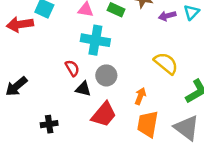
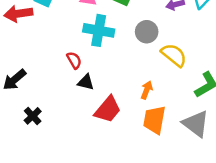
gray circle: (106, 75) -> (147, 32), moved
black cross: (49, 124) -> (33, 116), moved, turned -35

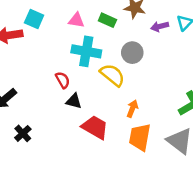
yellow semicircle: (174, 55) -> (112, 75), moved
red trapezoid: (108, 109) -> (95, 127), turned -100

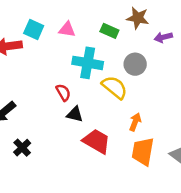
pink triangle: (76, 20) -> (67, 30), moved

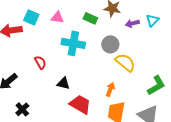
yellow semicircle: (115, 87) -> (125, 62), moved
red semicircle: (63, 92) -> (40, 62), moved

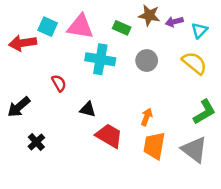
pink triangle: (57, 17) -> (80, 27), size x1.6
purple arrow: (132, 23) -> (174, 22), moved
yellow semicircle: (125, 62) -> (194, 63), moved

